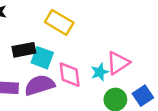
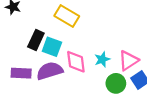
black rectangle: (24, 50) -> (36, 40), turned -54
pink triangle: (118, 63) -> (128, 61), moved

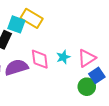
cyan square: (52, 47) -> (16, 24), moved
green circle: (116, 83) -> (87, 87), moved

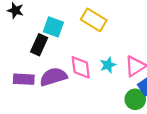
yellow rectangle: (32, 18) -> (94, 20), moved

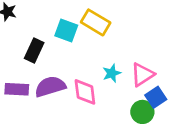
cyan square: (53, 27) -> (66, 30), moved
pink diamond: (81, 67) -> (85, 92), moved

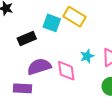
black rectangle: (34, 50) -> (27, 39), turned 42
purple rectangle: (17, 89) -> (23, 88), moved

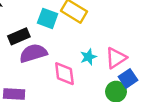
purple semicircle: (39, 67) -> (33, 53), moved

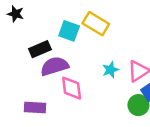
pink diamond: (64, 74) -> (72, 88), moved

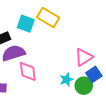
cyan star: (110, 70) -> (66, 80), moved

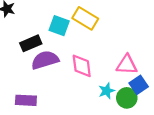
pink triangle: (84, 57) -> (127, 65), turned 36
pink diamond: (28, 71) -> (82, 66), moved

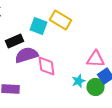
pink diamond: (82, 66) -> (46, 66), moved

